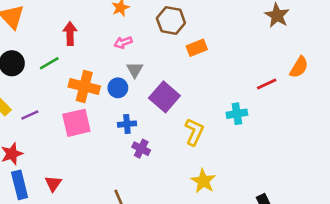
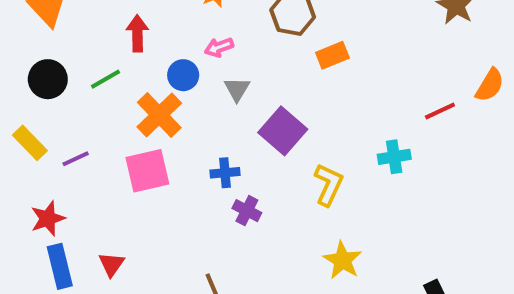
orange cross: (84, 87) -> (159, 115), turned 32
blue circle: (118, 88) -> (183, 75), moved

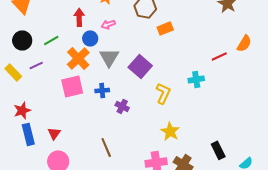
red arrow: (137, 33) -> (79, 17), moved
gray triangle: (237, 89) -> (109, 57), moved, size x1.5
purple line: (76, 159) -> (36, 65), moved
blue cross: (225, 173) -> (102, 90), moved

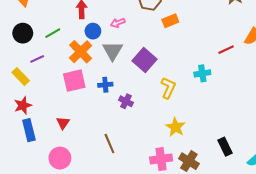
pink arrow: (108, 24) -> (118, 23), moved
yellow rectangle: (13, 72) -> (21, 76), moved
red triangle: (54, 133) -> (63, 123), moved

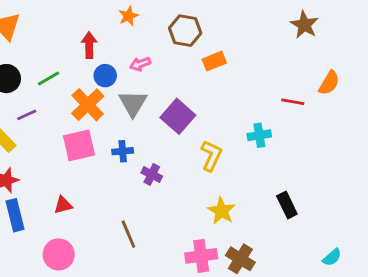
red line: (226, 50) -> (293, 102), turned 35
red triangle: (63, 123) -> (63, 205), turned 40
black rectangle: (225, 147) -> (287, 205), moved

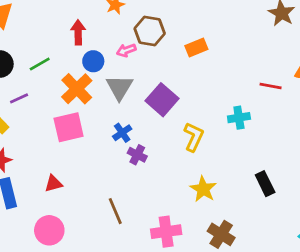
brown hexagon: (185, 31) -> (150, 31), moved
blue cross: (123, 151) -> (122, 133), moved, turned -30
pink cross: (201, 256) -> (166, 232), moved

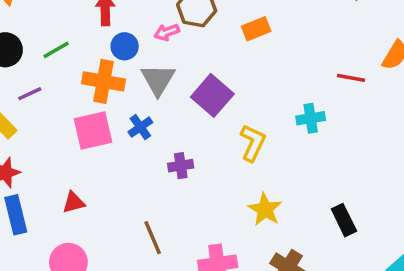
orange cross: (77, 89) -> (103, 81), turned -36
blue cross: (122, 133) -> (140, 127), moved
purple cross: (137, 155) -> (181, 166), turned -36
black rectangle: (265, 184) -> (344, 220), moved

